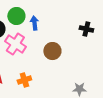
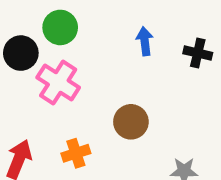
blue arrow: (34, 23) -> (145, 41), moved
brown circle: (52, 51) -> (131, 122), moved

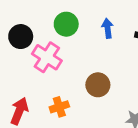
green circle: (60, 27) -> (66, 24), moved

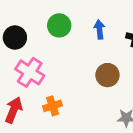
pink cross: (47, 57) -> (30, 72), moved
brown circle: (98, 85) -> (107, 75), moved

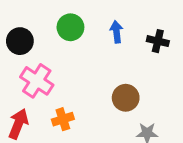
brown circle: (107, 75) -> (126, 98), moved

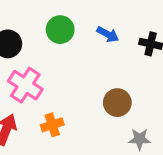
blue arrow: (116, 32) -> (108, 34), turned 125

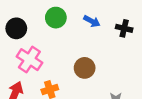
brown circle: (117, 103) -> (85, 68), moved

